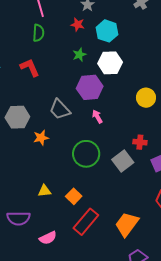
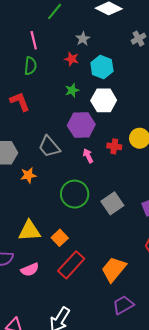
red cross: (140, 142) -> (114, 146), moved
yellow triangle: (44, 191) -> (29, 231), size x1.6
pink semicircle: (48, 238) -> (30, 270), moved

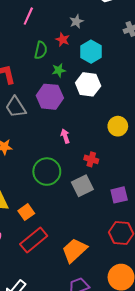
pink line: (34, 40) -> (28, 16), turned 30
green semicircle: (30, 66) -> (41, 50), moved
purple hexagon: (81, 125) -> (50, 97), moved
red cross: (114, 146) -> (91, 159), moved
gray trapezoid: (49, 147) -> (16, 107), moved

